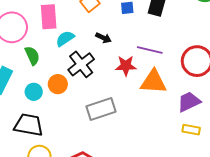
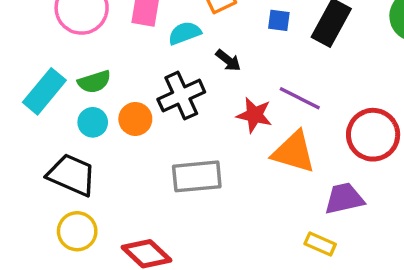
cyan semicircle: (65, 39) -> (185, 33), moved
green semicircle: (32, 56) -> (94, 82), moved, turned 84
yellow rectangle: (191, 130) -> (320, 244), moved

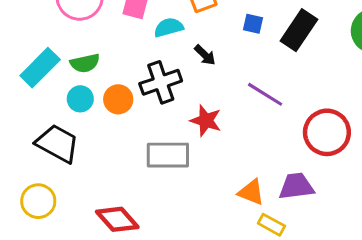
red star: (254, 115) -> (206, 121), moved
orange triangle: (294, 152) -> (251, 192), moved, size x0.7
yellow circle: (77, 231) -> (38, 201), moved

